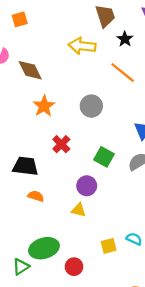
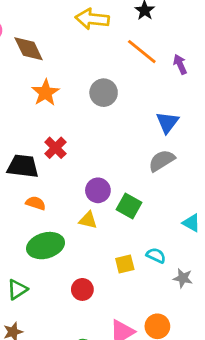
red cross: (61, 144) -> (55, 148), moved
green square: (104, 157) -> (129, 206), moved
green ellipse: (44, 248) -> (46, 246), moved

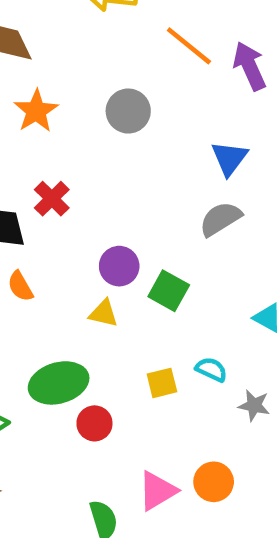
purple arrow: (180, 64) -> (250, 66), size x1.5
orange semicircle: (36, 203) -> (20, 286), turned -138
green ellipse: (46, 246) -> (59, 383), moved

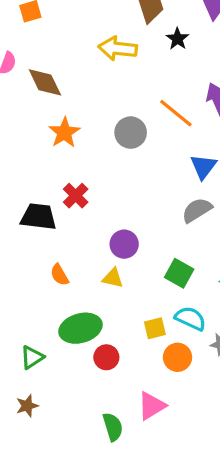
orange line: (189, 46) -> (176, 113), moved
orange semicircle: (20, 286) -> (59, 275), moved
green square: (169, 291) -> (179, 273), moved
cyan semicircle: (211, 369) -> (190, 318), size x1.4
orange circle: (214, 482) -> (178, 357), moved

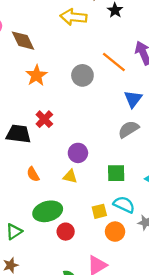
green square: (179, 273) -> (116, 173), turned -30

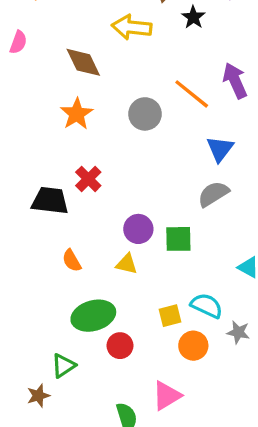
brown diamond: (23, 41) -> (83, 62), moved
green square: (116, 173) -> (178, 239), moved
green triangle: (14, 232) -> (63, 366), moved

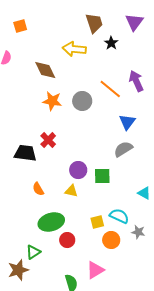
orange star: (77, 114) -> (52, 101), moved, turned -30
brown star: (38, 396) -> (18, 270), size x1.5

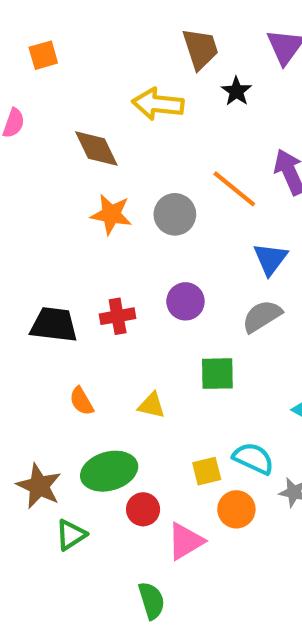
red cross: (48, 140) -> (118, 316), moved, turned 35
purple circle: (78, 170) -> (185, 301), moved
brown star: (18, 270) -> (39, 486), moved, turned -30
pink triangle: (95, 270) -> (185, 541), moved

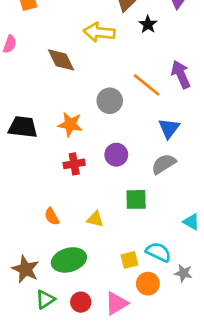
orange star: (111, 214) -> (70, 124), moved
black trapezoid: (54, 325) -> (23, 127), moved
red circle: (143, 509) -> (81, 302), moved

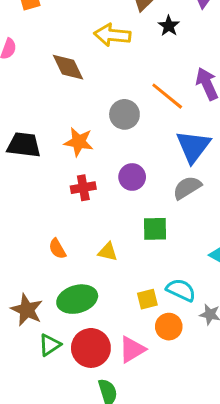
blue triangle: (169, 128) -> (193, 146), size x1.4
red circle: (81, 302) -> (91, 348), size x1.6

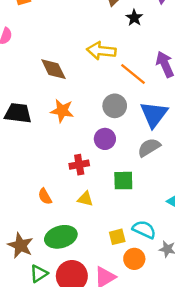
yellow arrow: (112, 35) -> (101, 51), moved
brown diamond: (68, 67) -> (53, 69), moved
gray circle: (124, 114) -> (115, 106), moved
red cross: (83, 188) -> (79, 165), moved

